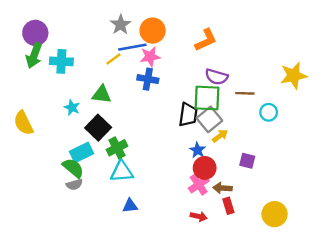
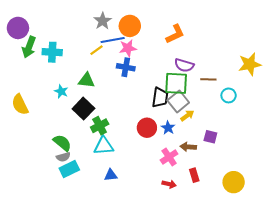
purple circle: (35, 33) -> (18, 28), moved
cyan rectangle: (81, 153) -> (69, 169), moved
red circle: (205, 168) -> (147, 128), moved
brown arrow: (222, 188) -> (188, 147), moved

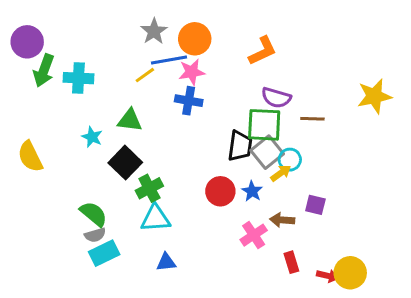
cyan circle: (229, 95) -> (290, 160), moved
red arrow: (169, 184) -> (328, 276), moved

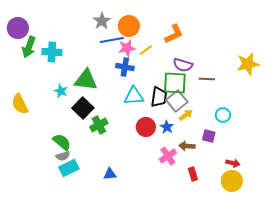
yellow line: (145, 75) -> (146, 50), moved
green triangle: (130, 120) -> (86, 80), size x1.4
cyan circle: (290, 160) -> (223, 115), moved
cyan triangle: (155, 218) -> (134, 96), moved
red arrow: (328, 276) -> (233, 163), moved

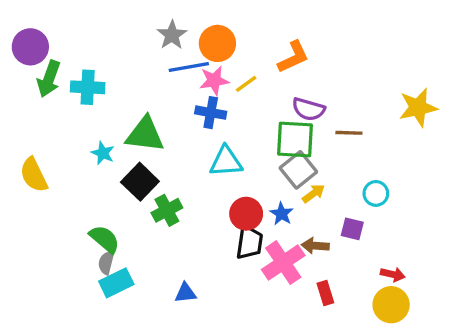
black trapezoid: (159, 97) -> (249, 242), moved
gray semicircle: (63, 156) -> (106, 263), turned 120
pink cross: (168, 156) -> (283, 263), size x1.4

